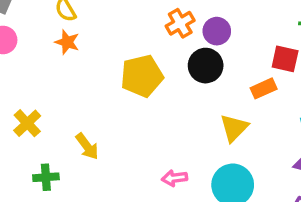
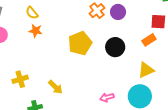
black circle: (206, 66) -> (115, 47), moved
yellow cross: (27, 123) -> (20, 79), turned 35
yellow triangle: (234, 128) -> (146, 70), moved, turned 30

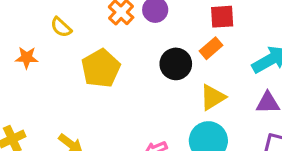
yellow semicircle: (32, 13) -> (61, 27), moved
black circle: (115, 47) -> (176, 64), moved

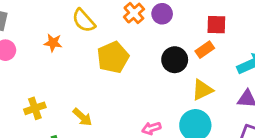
yellow semicircle: (61, 27) -> (84, 21), size x1.4

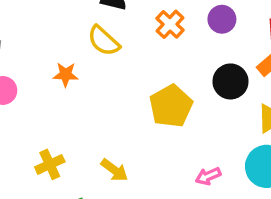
purple circle: (162, 14) -> (222, 19), moved
yellow pentagon: (113, 57) -> (171, 106), moved

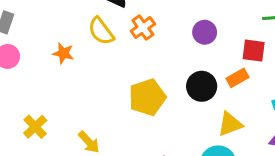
orange cross: (170, 24) -> (143, 28), moved
yellow cross: (50, 164) -> (35, 127), turned -30

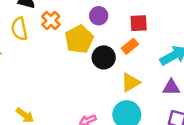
yellow semicircle: (101, 31) -> (19, 29), turned 35
yellow pentagon: (147, 97) -> (79, 39), moved

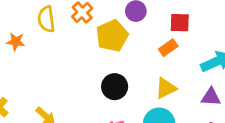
black circle: (104, 57) -> (115, 87), moved

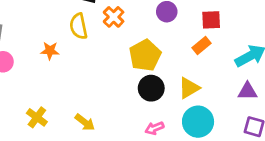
yellow pentagon: (112, 36) -> (145, 55), moved
yellow triangle: (166, 88) -> (189, 88), moved

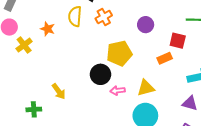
black circle: (151, 88) -> (100, 74), moved
yellow cross: (37, 117) -> (24, 45), moved
pink arrow: (154, 128) -> (118, 91), moved

